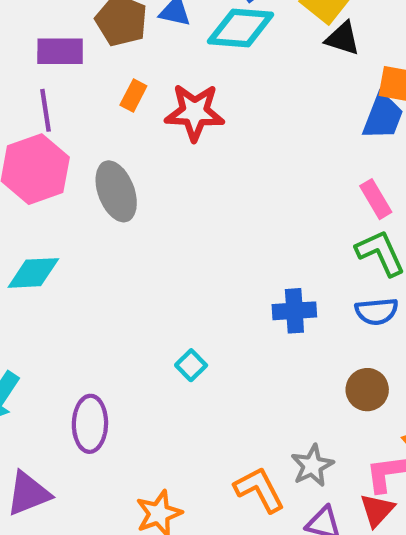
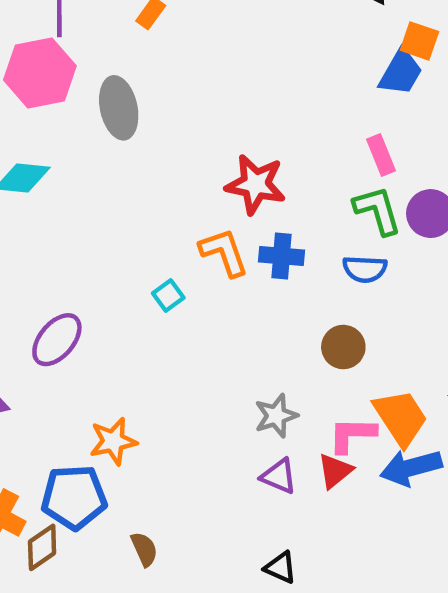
red star: (195, 112) -> (255, 184), moved
purple ellipse: (90, 424) -> (57, 340), turned 30
orange L-shape: (259, 490) -> (224, 252), moved

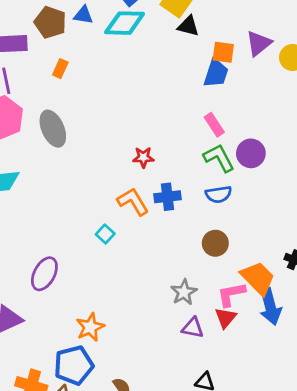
red star: (255, 184) -> (143, 157), size x0.6
blue arrow: (411, 468) -> (270, 307), turned -78

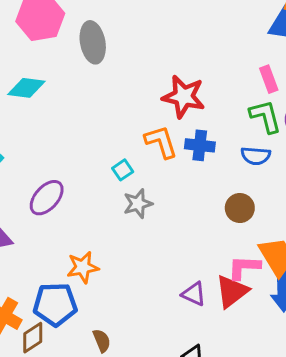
red star: (143, 157) -> (184, 97), size x1.8
gray star: (184, 292) -> (138, 204), moved
red triangle: (225, 318) -> (232, 291), size x1.4

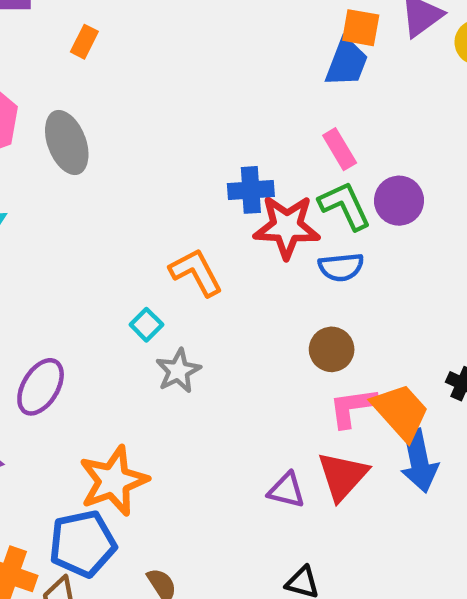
red star: (184, 97) -> (287, 227), moved
blue cross: (200, 145) -> (251, 190), moved
orange star: (83, 267) -> (113, 481), size x1.4
pink L-shape: (244, 267) -> (353, 407), moved

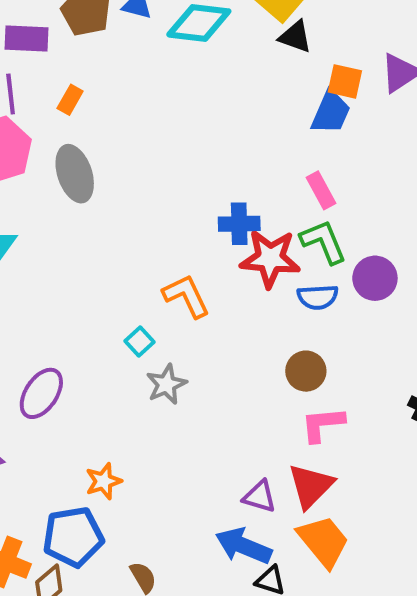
orange rectangle: (84, 42) -> (70, 100), moved
purple circle: (399, 201) -> (375, 278), moved
orange trapezoid: (401, 412) -> (323, 541), moved
blue arrow: (419, 461) -> (243, 546), moved, turned 122
orange star: (113, 481) -> (103, 481), size x0.6

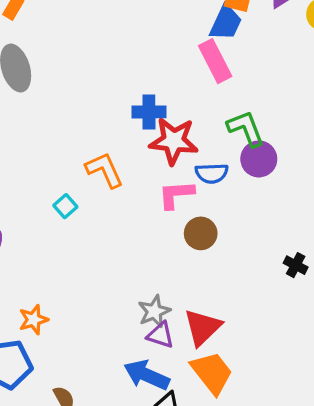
pink rectangle: (321, 190) -> (215, 61), moved, size x1.4
green L-shape: (323, 242) -> (246, 129), moved
gray star: (166, 384) -> (154, 311), moved
pink L-shape: (323, 424) -> (176, 195), moved

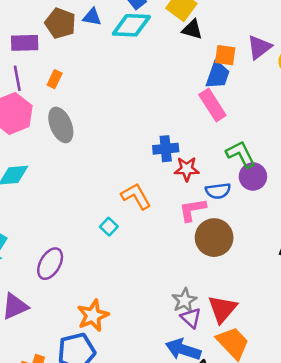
red star: (174, 141) -> (187, 169), size x0.7
brown circle: (201, 233) -> (214, 238), size x1.5
orange star: (33, 320) -> (93, 316), size x1.4
purple triangle: (161, 335) -> (191, 318), turned 30

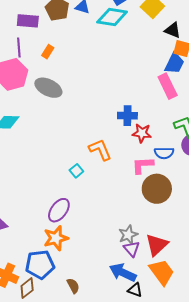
black triangle: (192, 29) -> (173, 30), moved
gray ellipse: (61, 125) -> (48, 88), turned -48
purple ellipse: (50, 264) -> (59, 210), moved

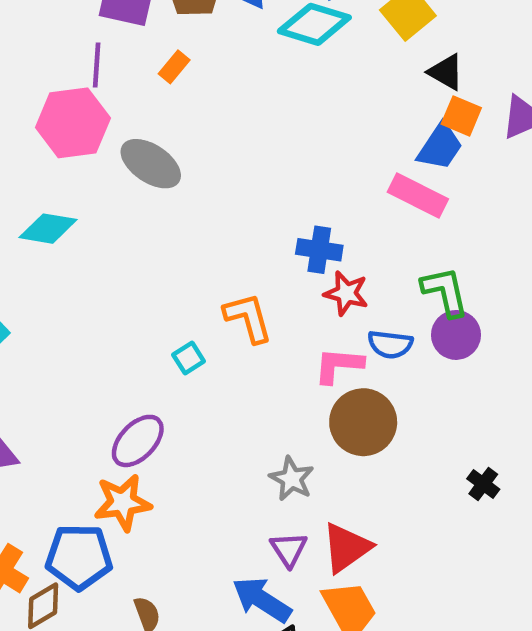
orange rectangle: (48, 52) -> (174, 67), moved
pink rectangle: (168, 86) -> (418, 196), turned -45
gray star: (128, 235) -> (292, 479), moved, turned -30

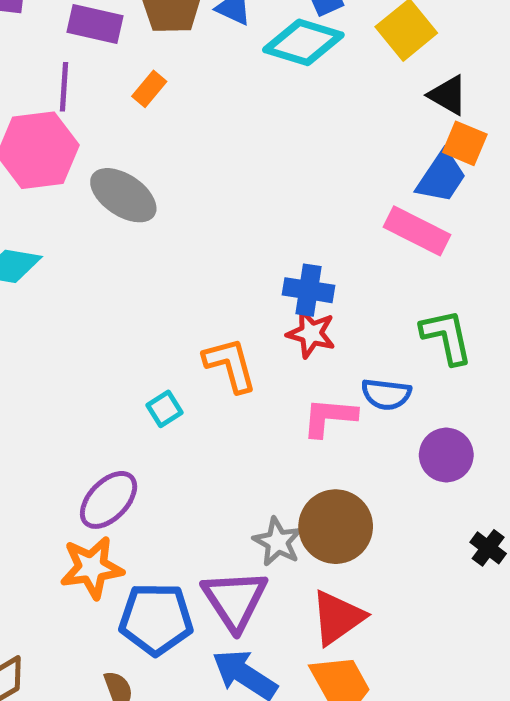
red star: (346, 293) -> (311, 333), moved
purple circle: (456, 335) -> (446, 455), moved
brown circle: (363, 422) -> (336, 527), moved
purple triangle: (289, 549) -> (235, 600), moved, size x1.6
blue pentagon: (79, 557) -> (156, 619), moved

